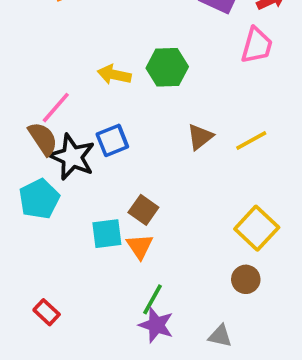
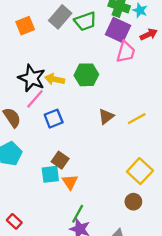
pink trapezoid: (257, 45) -> (126, 52), moved
pink line: (56, 108) -> (35, 99), moved
black star: (72, 157) -> (32, 78), moved
brown square: (143, 210) -> (60, 160), moved

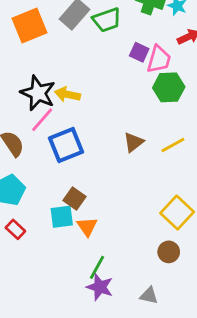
orange square: (25, 26) -> (29, 26), size x1.4
purple square: (118, 30) -> (139, 52), moved, size x0.6
green hexagon: (86, 75) -> (169, 87), moved
blue square: (54, 119) -> (66, 145), size x1.4
red rectangle: (14, 221) -> (15, 229), moved

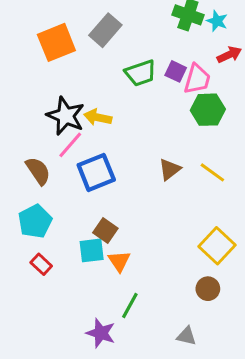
green trapezoid: (107, 20) -> (141, 73), moved
yellow line: (173, 145) -> (212, 172), turned 65
purple star: (100, 287) -> (101, 333), moved

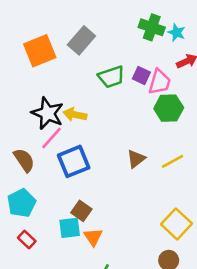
yellow line: (212, 172) -> (173, 161), turned -65

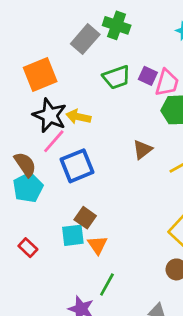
green cross: (152, 27) -> (117, 25), moved
orange square: (40, 51) -> (40, 74), moved
brown triangle: (136, 159) -> (142, 149), moved
cyan pentagon: (22, 203) -> (28, 188), moved

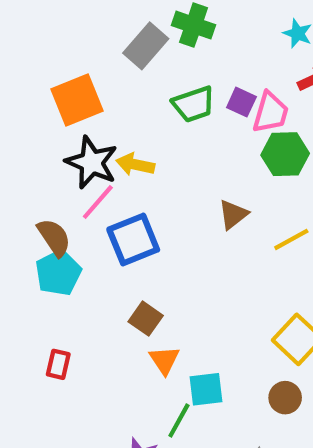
cyan square: (73, 235) -> (206, 389), moved
red rectangle: (28, 248) -> (58, 364), turned 60

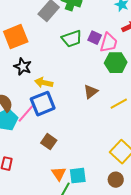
black star: (92, 162) -> (23, 67), size x0.7
yellow arrow: (135, 165) -> (44, 83), moved
pink line: (98, 202) -> (26, 114), moved
orange triangle: (164, 360) -> (59, 174), moved

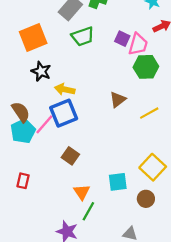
green trapezoid: (72, 39) -> (83, 36), moved
cyan square: (78, 176) -> (118, 182), moved

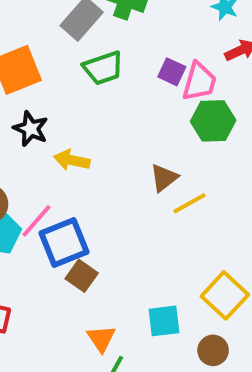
blue square: (64, 113) -> (64, 242), moved
yellow line: (149, 113) -> (190, 203), moved

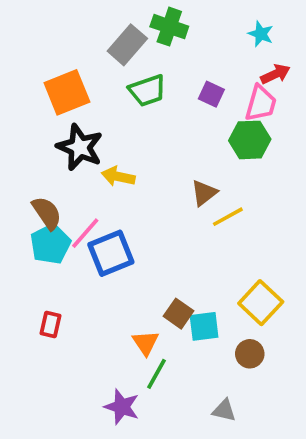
pink trapezoid: (199, 82) -> (261, 103), moved
black star: (31, 129) -> (80, 147), size x1.4
brown square: (82, 276) -> (178, 314), moved

